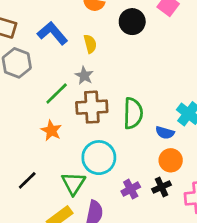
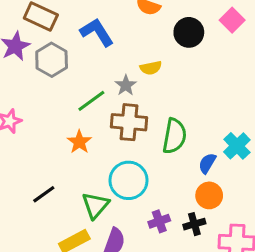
yellow semicircle: (90, 44) -> (151, 68), moved, turned 84
blue semicircle: (165, 133) -> (207, 163), turned 96

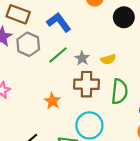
yellow semicircle: (151, 68) -> (108, 59), moved
green line: (91, 101) -> (58, 55), moved

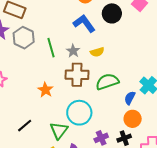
blue L-shape: (59, 22) -> (84, 23), moved
green line: (58, 55) -> (51, 48), turned -66
green semicircle: (119, 91) -> (107, 82), turned -115

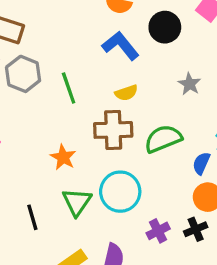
gray star: (73, 51) -> (189, 84), moved
yellow semicircle: (97, 52) -> (126, 93), moved
black line: (25, 126) -> (32, 217), turned -63
green triangle: (59, 130) -> (77, 202), moved

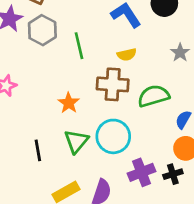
purple cross: (158, 231) -> (141, 172), size x1.4

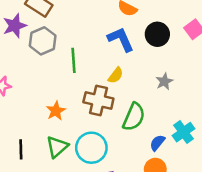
yellow semicircle: (127, 55) -> (116, 75), turned -48
green semicircle: (153, 96) -> (134, 117), turned 120

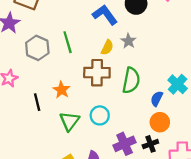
gray hexagon: (43, 41) -> (37, 48), moved
gray star: (164, 81) -> (128, 41), moved
cyan circle: (91, 148) -> (100, 115), size x0.7
black line: (21, 149) -> (37, 102), moved

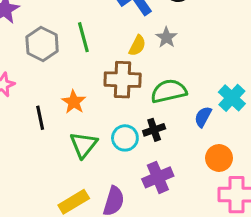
green semicircle: (131, 80) -> (169, 91), turned -115
orange circle: (160, 122) -> (219, 158), moved
black cross: (150, 144) -> (154, 130), moved

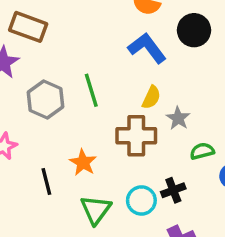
gray star: (166, 37) -> (178, 118), moved
green semicircle: (169, 91) -> (202, 151), moved, size x0.6

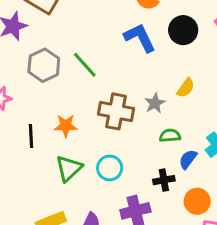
green line: (91, 90) -> (85, 65), turned -36
yellow semicircle: (151, 97) -> (186, 88), moved
orange star: (83, 163) -> (66, 126), turned 30
black cross: (173, 190) -> (164, 180), moved

